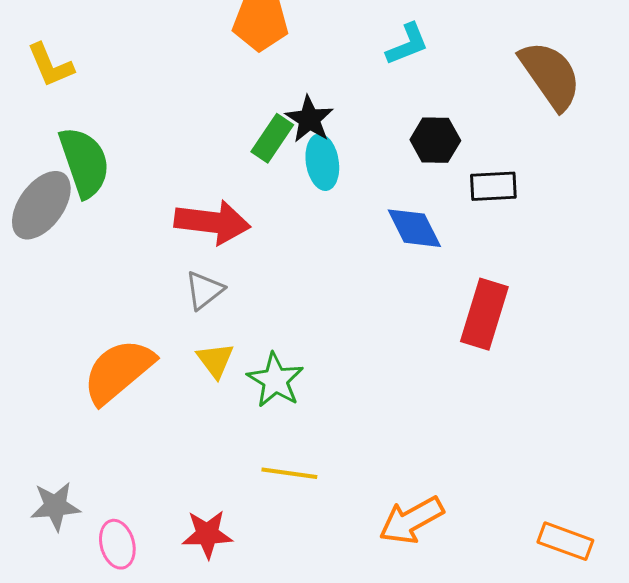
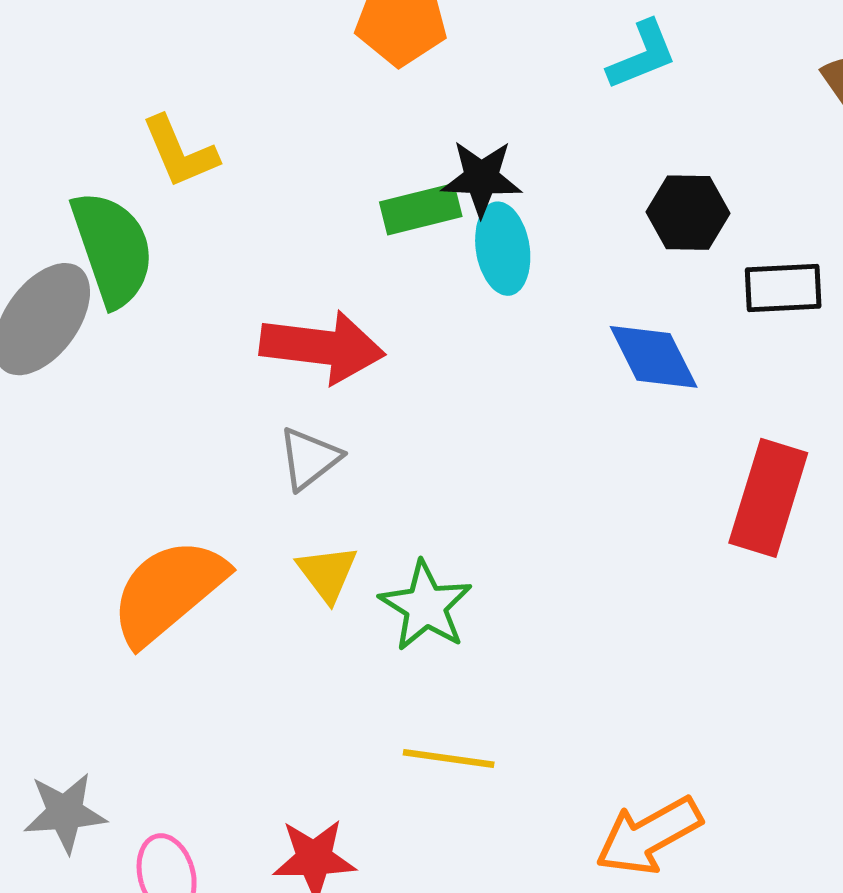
yellow L-shape: (50, 65) -> (180, 152), moved
black star: (309, 119) -> (481, 178), turned -30
green rectangle: (272, 138) -> (421, 209), turned 42

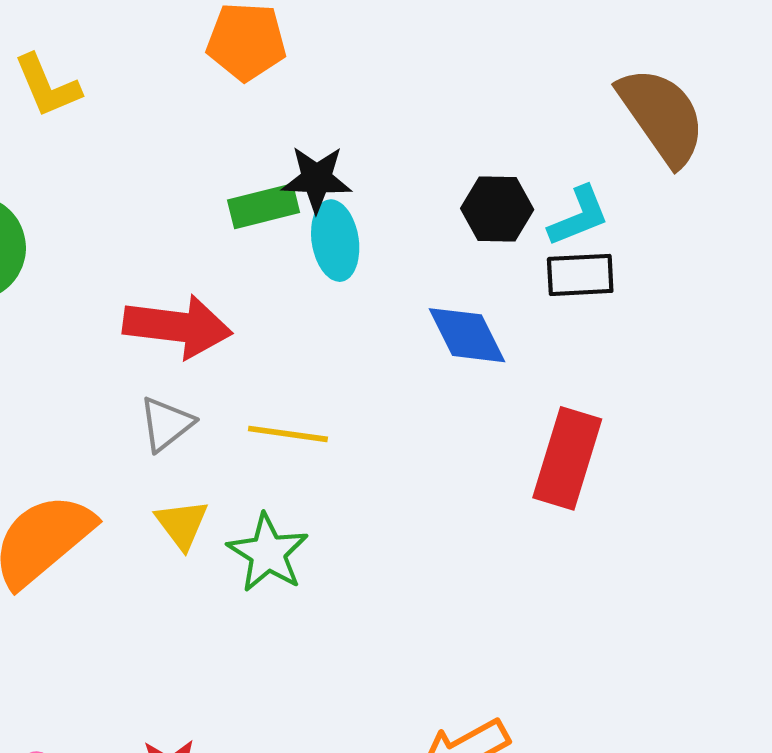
cyan L-shape: (642, 55) -> (579, 216), moved
yellow L-shape: (180, 152) -> (47, 86), moved
yellow line: (449, 759) -> (288, 434), moved

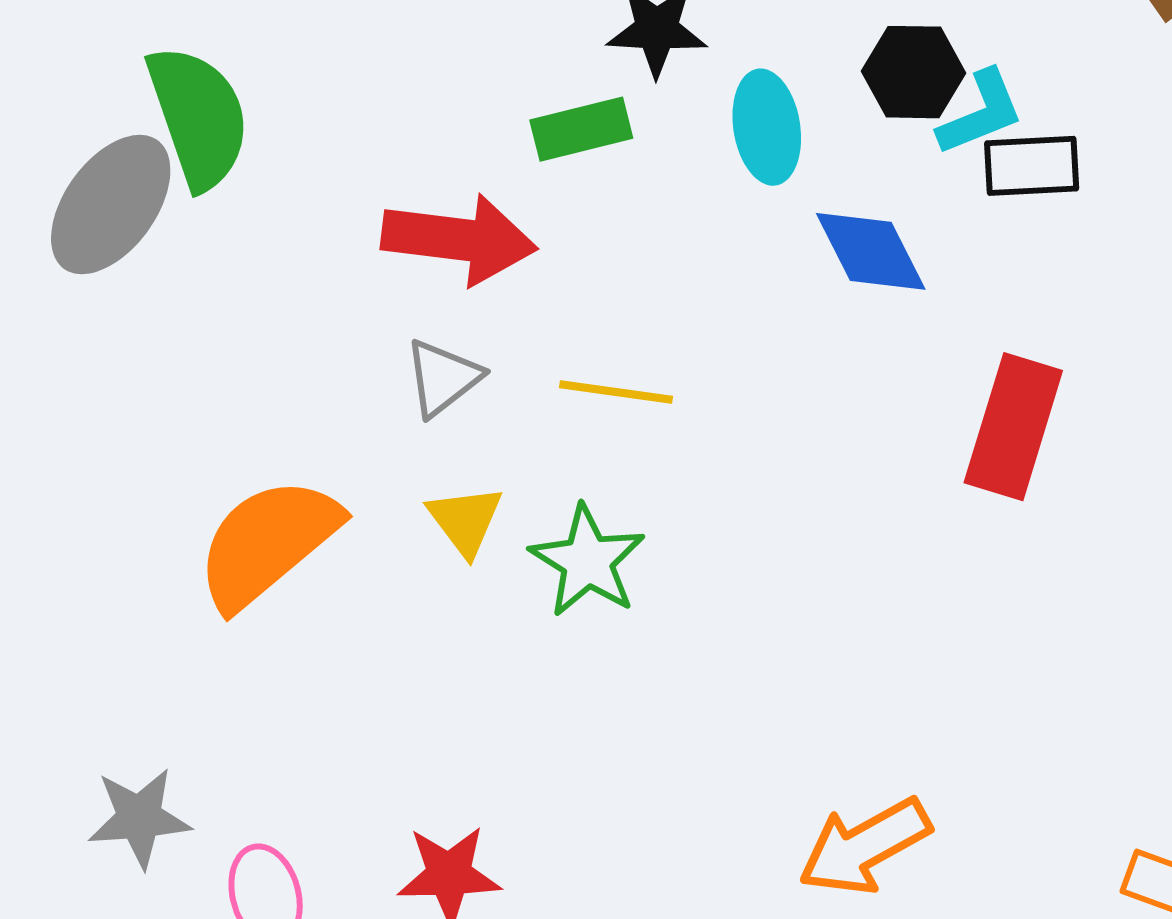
green rectangle: (264, 206) -> (581, 129), moved
cyan L-shape: (579, 216) -> (981, 113), moved
cyan ellipse: (335, 241) -> (767, 127), moved

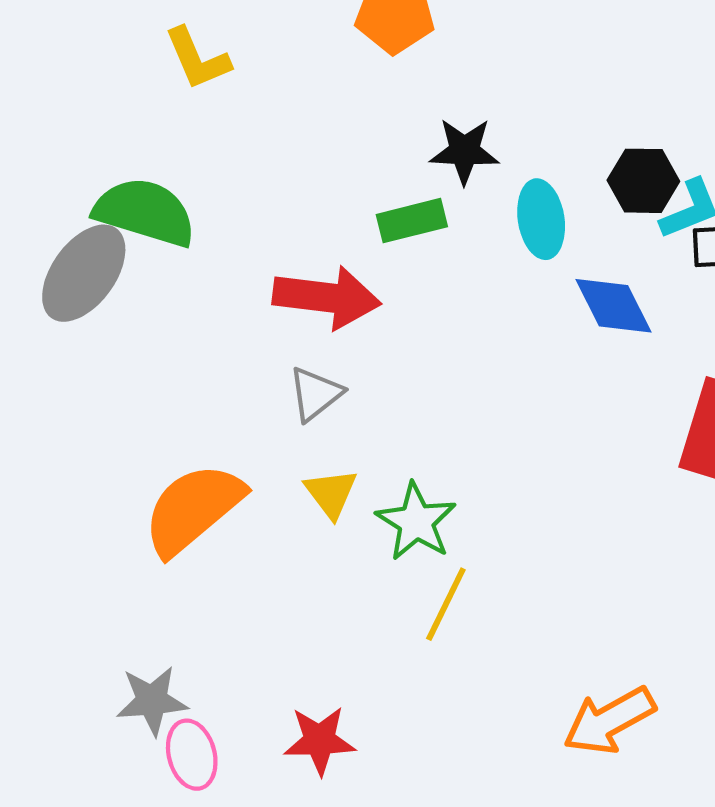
green semicircle: (198, 117) -> (145, 212), turned -54
yellow line: (616, 392) -> (446, 604), moved, turned -72
gray star: (139, 818) -> (152, 701), moved

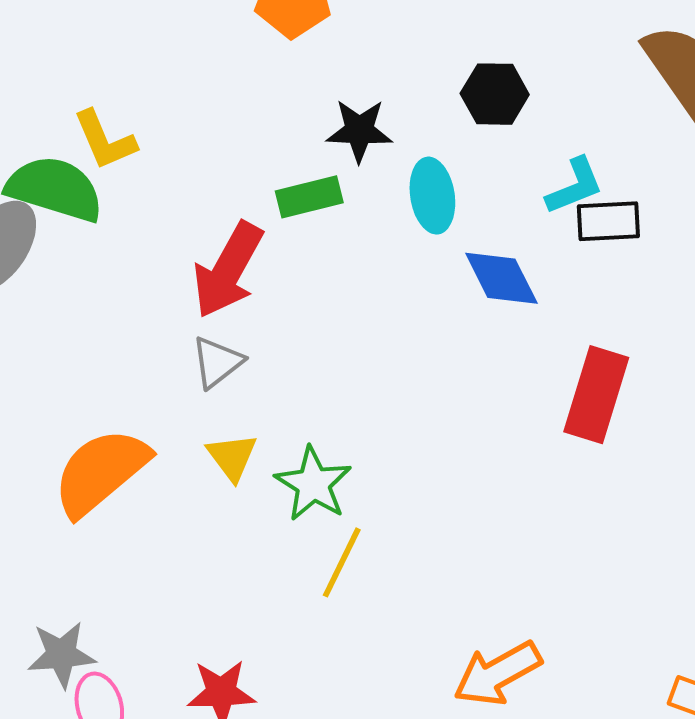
yellow L-shape: (197, 59) -> (105, 140), moved
black hexagon: (643, 181) -> (495, 94), moved
red arrow: (327, 297) -> (228, 270), turned 112

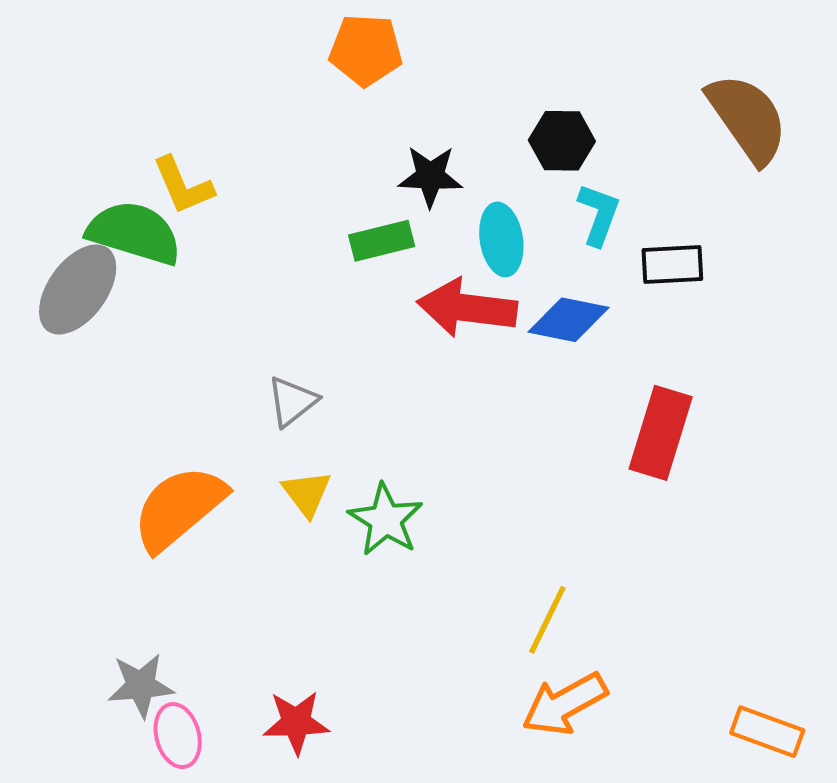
cyan L-shape: (575, 186) -> (599, 214), moved, turned -48
red arrow: (228, 270) -> (467, 308), moved, turned 68
blue diamond: (501, 278) -> (568, 320), turned -52
yellow line: (342, 562) -> (547, 620), moved

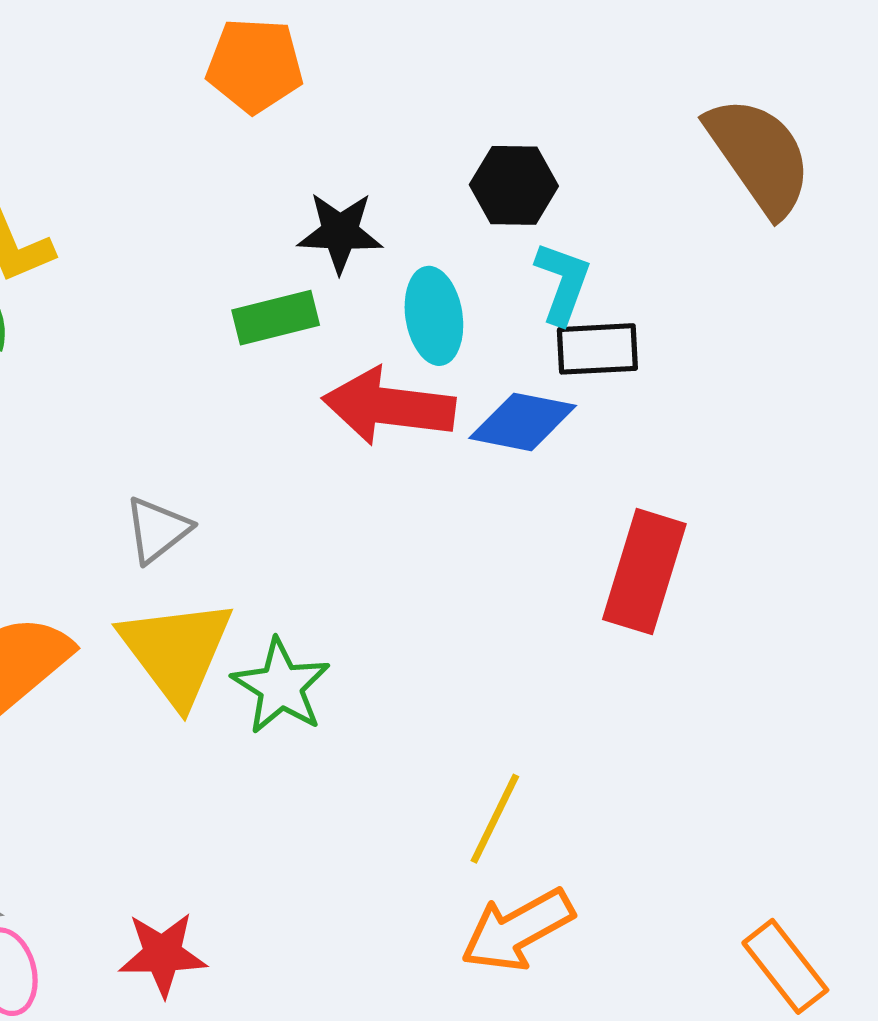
black rectangle: (672, 264) -> (597, 349), moved
yellow triangle: (307, 493) -> (176, 652), size x1.8
orange rectangle: (767, 732) -> (785, 966), turned 32

